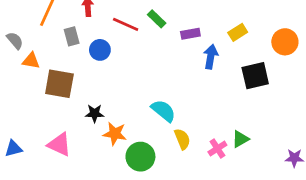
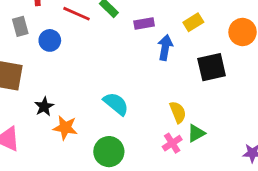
black star: (95, 113) -> (44, 107), turned -30
yellow semicircle: (182, 139) -> (178, 112), moved
green circle: (140, 157) -> (109, 152), moved

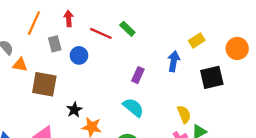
purple rectangle: (144, 24) -> (138, 75), moved, turned -56

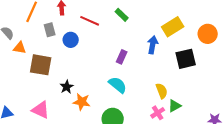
green rectangle: (127, 29) -> (122, 15), moved
yellow rectangle: (197, 40) -> (173, 27), size x1.5

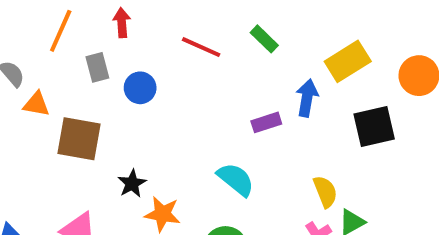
green rectangle: (122, 15) -> (264, 39), moved
red line: (90, 21) -> (201, 47), moved
purple rectangle: (122, 57) -> (266, 122), moved, turned 48

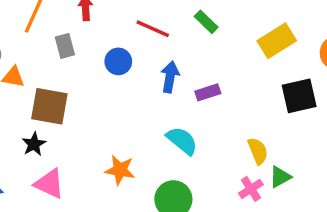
blue circle: (140, 88) -> (118, 61), moved
blue arrow: (307, 98) -> (170, 77), moved
black star: (132, 183) -> (34, 144), moved

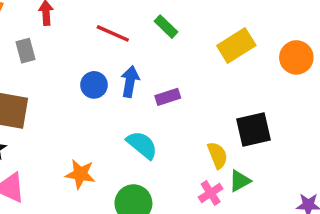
blue circle: (118, 61) -> (94, 85), moved
black square: (299, 96) -> (253, 129), moved

